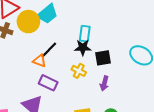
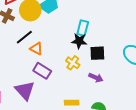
black line: (49, 50) -> (24, 37), moved
purple arrow: (104, 83) -> (96, 78), turned -88

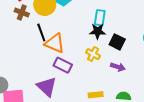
black line: (24, 37) -> (41, 33), turned -66
orange triangle: (36, 49) -> (55, 43), size x1.5
black square: (97, 53) -> (117, 42), turned 35

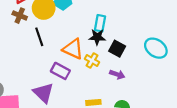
orange triangle: (55, 43) -> (73, 49), moved

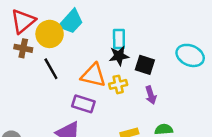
yellow cross: (92, 60) -> (118, 84), turned -32
purple arrow: (117, 74) -> (151, 95), turned 64

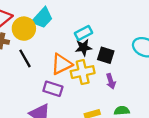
cyan rectangle: (119, 39) -> (84, 33), turned 63
orange triangle: (93, 75) -> (61, 64), turned -40
yellow cross: (118, 84) -> (83, 72), size x1.5

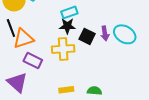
orange triangle: (61, 64) -> (23, 39), moved
purple arrow: (111, 81) -> (105, 33), moved

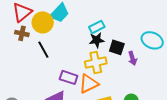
purple arrow: (105, 33) -> (132, 58), moved
orange triangle: (23, 39) -> (89, 84), moved

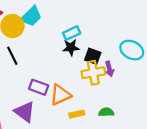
yellow cross: (96, 62) -> (93, 73), moved

